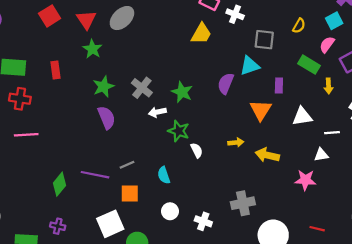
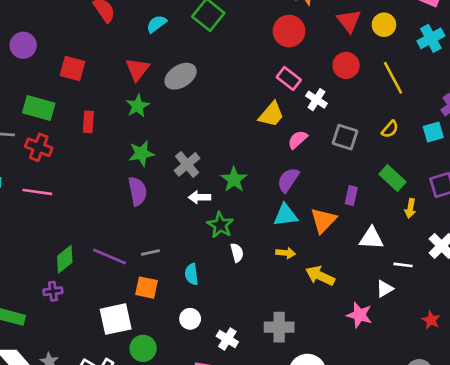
red square: (50, 16) -> (72, 69), moved, turned 35
pink semicircle: (327, 45) -> (298, 140), moved
cyan triangle: (250, 66) -> (286, 215), moved
white triangle: (321, 155) -> (385, 289), turned -32
purple cross: (58, 226) -> (53, 291), moved, turned -32

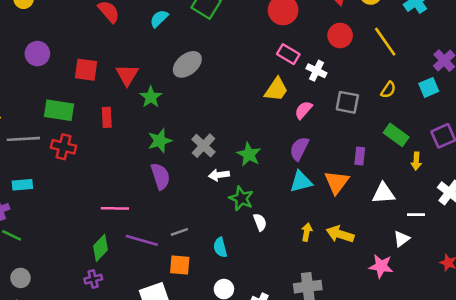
red triangle: (137, 69) -> (127, 75), moved
pink line: (37, 192) -> (115, 208), moved
yellow arrow: (286, 253) -> (307, 232), moved, turned -78

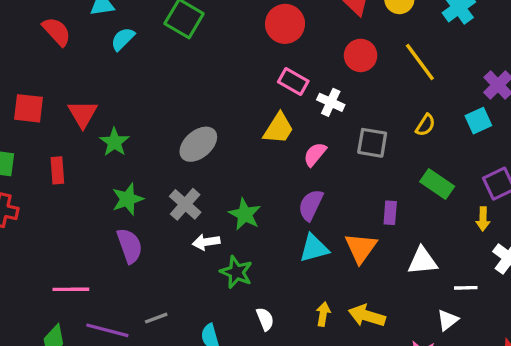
gray ellipse: (187, 64) -> (198, 144), moved
yellow arrow: (416, 161) -> (483, 219), moved
white semicircle: (260, 222) -> (265, 319), moved

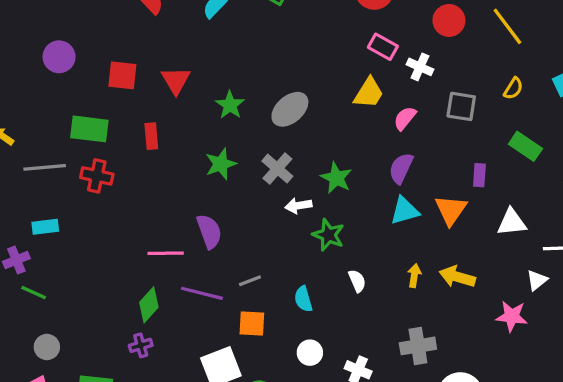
green star: (114, 142) -> (230, 105), moved
purple semicircle: (130, 246) -> (209, 231), moved

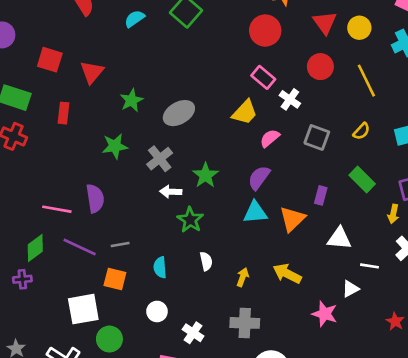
yellow arrow: (414, 275) -> (243, 277), moved

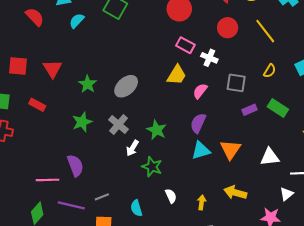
red rectangle: (64, 113) -> (37, 105), turned -56
white arrow: (171, 192) -> (132, 148), turned -49
purple rectangle: (321, 195) -> (249, 110), moved, turned 64

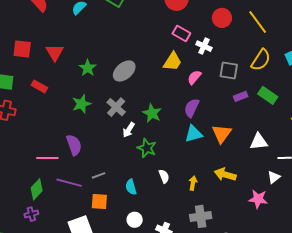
yellow semicircle: (270, 71) -> (261, 60), size x1.6

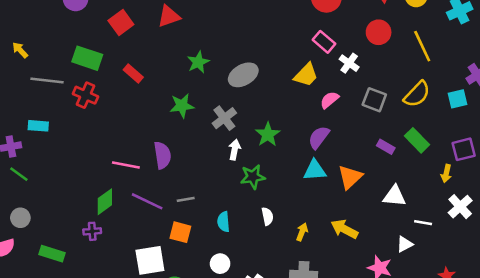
red square: (22, 49) -> (121, 23), turned 36
red triangle: (55, 52) -> (169, 16), moved, turned 30
purple rectangle: (241, 96) -> (386, 147), moved, turned 40
white arrow: (129, 130) -> (235, 150), turned 147
green star: (147, 148) -> (253, 177), turned 30

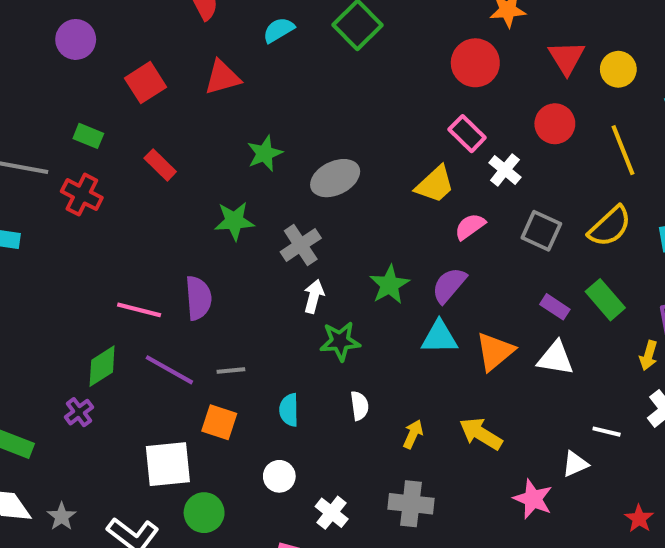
green rectangle: (87, 58) -> (88, 136), size x0.6
green star: (268, 134) -> (389, 285), moved
white triangle: (395, 196) -> (556, 358), moved
purple cross: (92, 231) -> (79, 412), turned -36

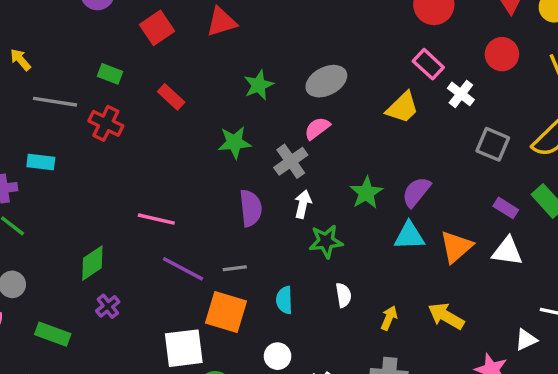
gray ellipse: (335, 178) -> (326, 81), moved
pink semicircle: (470, 227) -> (317, 128), moved
purple semicircle: (198, 298) -> (251, 208), moved
green diamond: (102, 366) -> (92, 263), moved
orange square: (219, 422) -> (226, 312), size x1.4

